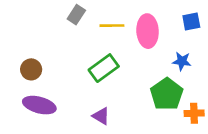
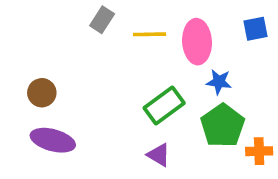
blue star: (182, 61) -> (219, 82), moved
green rectangle: (104, 68) -> (164, 106), moved
purple triangle: (101, 116) -> (159, 155), moved

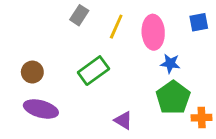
yellow line: (150, 34) -> (116, 27), turned -65
green rectangle: (164, 106) -> (93, 71), moved

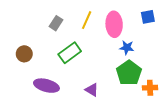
gray rectangle: (79, 15) -> (56, 23), moved
purple ellipse: (41, 109) -> (46, 86), moved

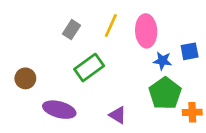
blue square: (148, 17) -> (190, 51), moved
brown circle: (24, 54) -> (25, 78), moved

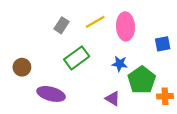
yellow line: (111, 25) -> (95, 22), turned 36
blue star: (162, 61) -> (120, 64), moved
purple triangle: (118, 115) -> (113, 99), moved

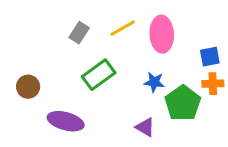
orange cross: (165, 96) -> (213, 84), moved

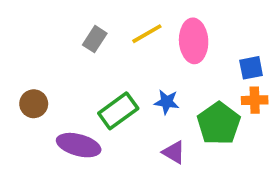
green rectangle: (99, 75) -> (118, 111), moved
blue star: (154, 82) -> (167, 102), moved

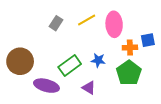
orange cross: (255, 100) -> (130, 48), moved
brown circle: (34, 104) -> (20, 61), size x1.6
purple triangle: (174, 152) -> (89, 88), moved

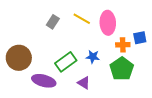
yellow line: (87, 20) -> (82, 19), turned 60

